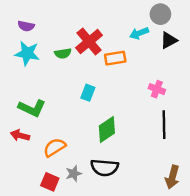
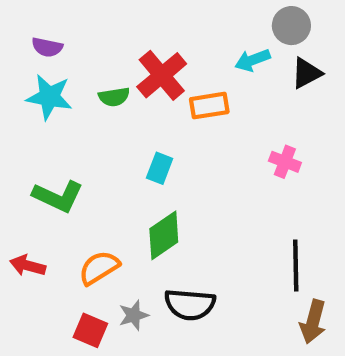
black line: (164, 125) -> (296, 266), moved
green diamond: (107, 130) -> (164, 235), moved
red arrow: (20, 135) -> (28, 266), moved

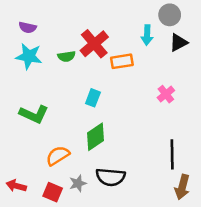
cyan arrow: (252, 60) -> (147, 35), turned -66
pink cross: (285, 162) -> (166, 94), turned 30
red arrow: (28, 266) -> (16, 186), moved

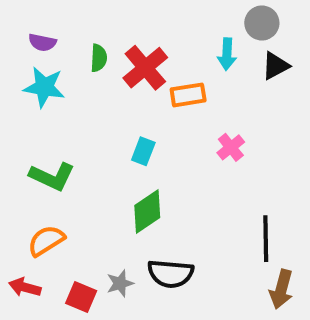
green semicircle: (67, 56) -> (99, 58), moved, turned -78
pink cross: (166, 94) -> (231, 147), moved
orange semicircle: (58, 156) -> (46, 241), moved

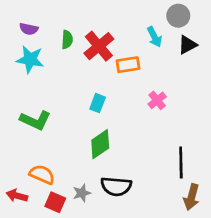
cyan arrow: (227, 54) -> (154, 37), turned -30
orange semicircle: (46, 241) -> (42, 174), moved, turned 55

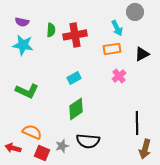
black triangle: (188, 45) -> (142, 54), moved
red cross: (99, 46) -> (75, 35), turned 30
orange rectangle: (128, 65) -> (112, 49), moved
cyan rectangle: (98, 103) -> (74, 78), turned 40

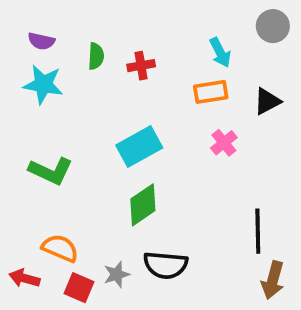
gray circle: (135, 12) -> (273, 26), moved
red cross: (75, 35) -> (141, 66), size x0.6
cyan rectangle: (74, 78) -> (139, 147), size x1.6

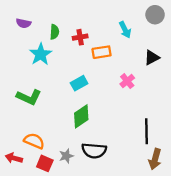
cyan star: (43, 84) -> (41, 54), moved, turned 30
orange rectangle: (211, 92) -> (102, 52), moved
cyan rectangle: (139, 147) -> (79, 83), size x0.7

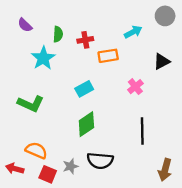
purple semicircle: (23, 23) -> (25, 25), turned 32
cyan arrow: (125, 30) -> (133, 32), turned -91
black line: (146, 131) -> (142, 131), moved

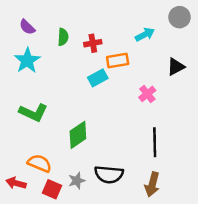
cyan star: (43, 58) -> (27, 60), moved
cyan rectangle: (84, 89) -> (98, 78), moved
green diamond: (86, 124) -> (78, 135), moved
brown arrow: (165, 170) -> (152, 184), moved

